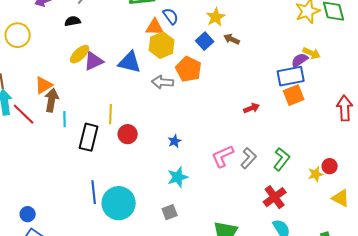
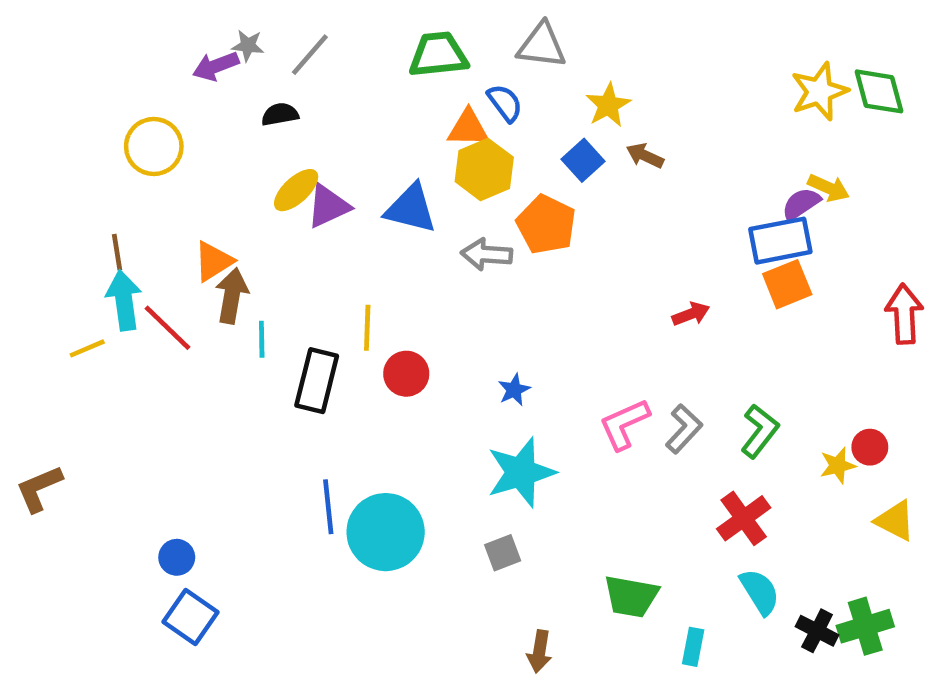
cyan star: (178, 177) -> (521, 472), size x1.4

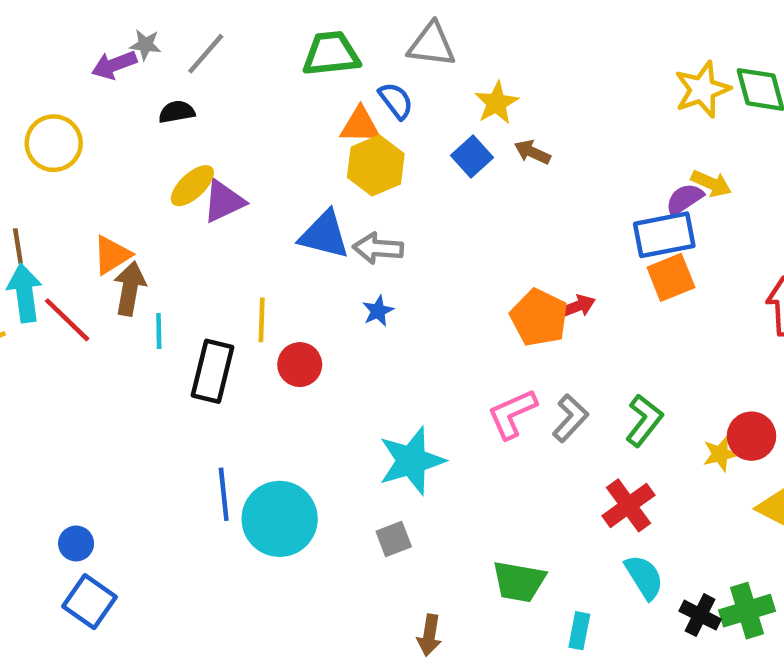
blue triangle: (411, 208) -> (324, 235), moved
orange pentagon: (546, 225) -> (539, 318), moved
blue star: (514, 390) -> (378, 311), moved
red circle: (870, 447) -> (751, 436), size x1.4

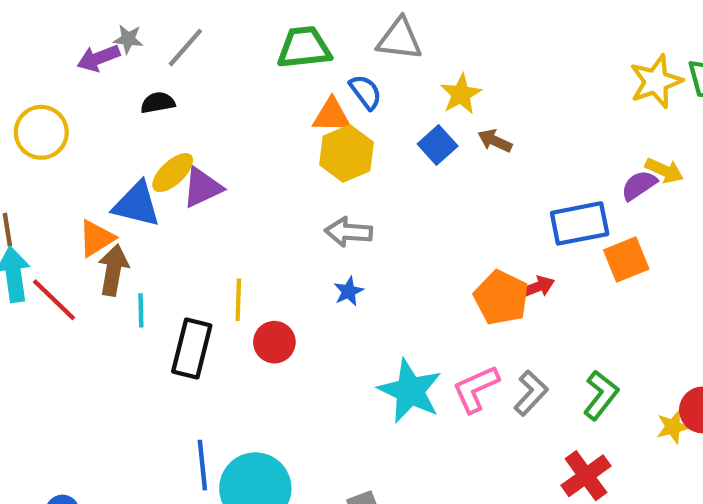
blue triangle: (324, 235) -> (137, 204), moved
blue rectangle: (664, 235) -> (580, 223), moved
cyan star: (412, 461) -> (410, 391), moved, turned -30

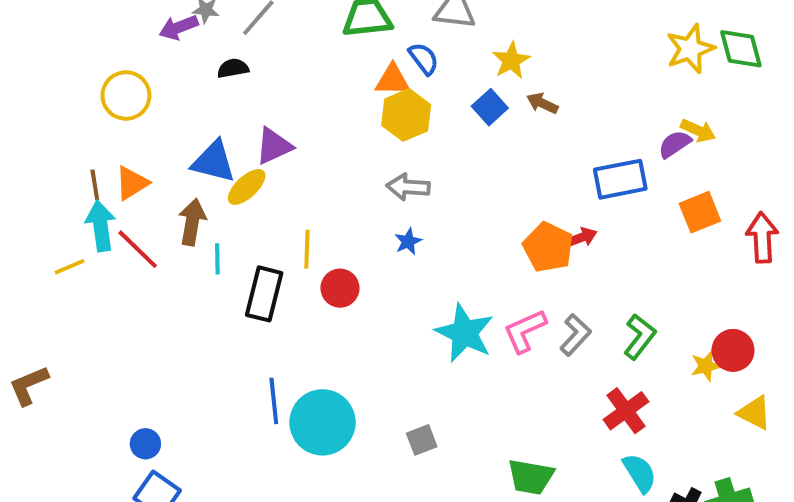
yellow ellipse: (173, 173) -> (247, 187), moved
orange triangle: (96, 238) -> (132, 183), moved
orange square: (626, 259) -> (700, 212), moved

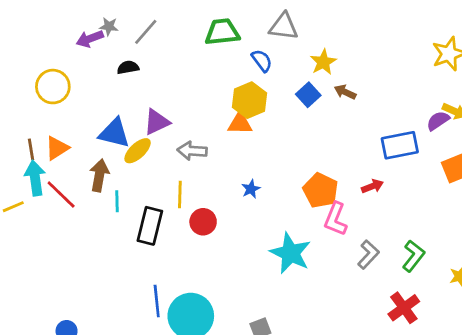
orange triangle: (393, 80) -> (240, 123), moved
gray arrow: (408, 187) -> (192, 151), moved
orange pentagon: (548, 247) -> (321, 190), moved
pink L-shape: (525, 331) -> (336, 219), moved, turned -44

